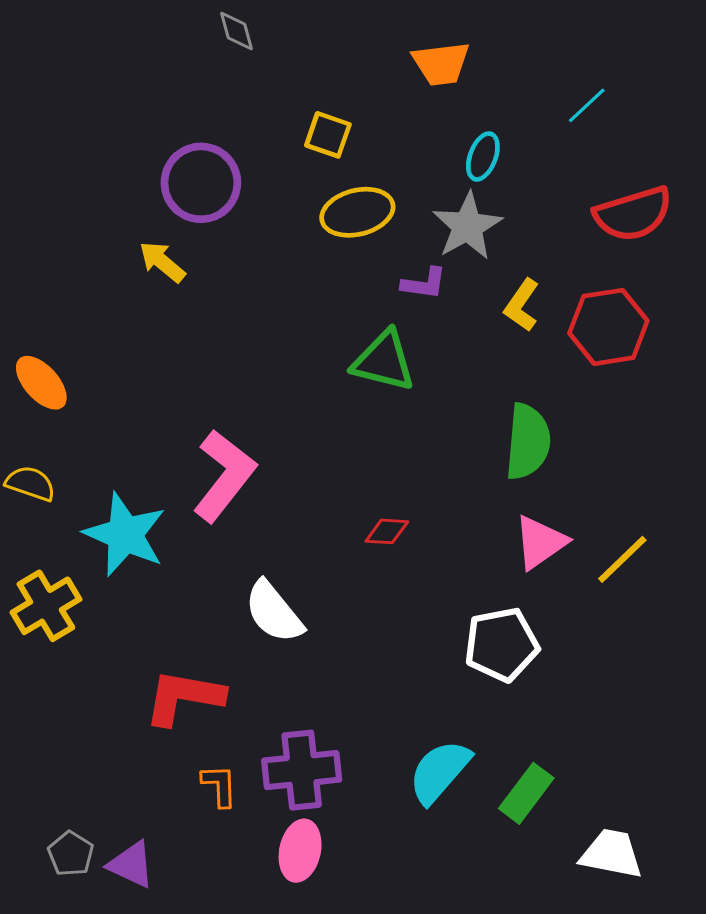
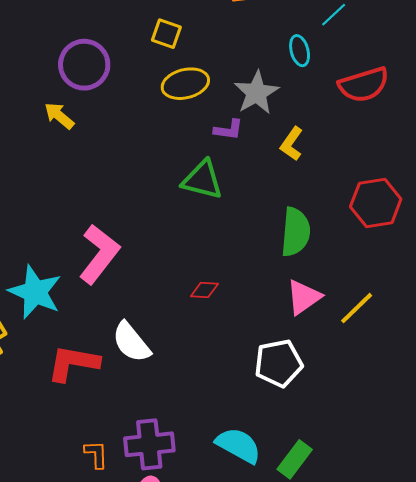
cyan ellipse: (483, 156) -> (300, 51), moved, turned -36
red hexagon: (608, 327) -> (376, 203), moved
red L-shape: (184, 697) -> (73, 363), moved
cyan semicircle: (440, 772) -> (238, 445), turned 78

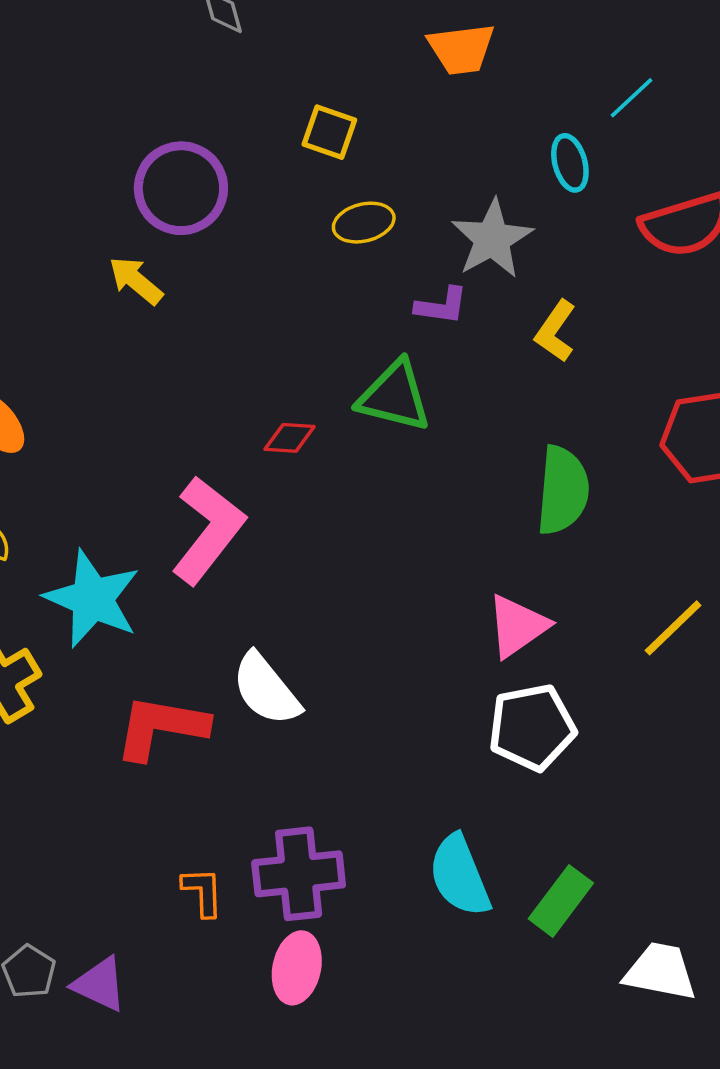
yellow ellipse: (185, 84) -> (364, 223), size x0.7
red diamond: (204, 290) -> (290, 438), moved
pink triangle: (304, 297) -> (517, 626), moved
cyan semicircle: (238, 445) -> (460, 876), turned -141

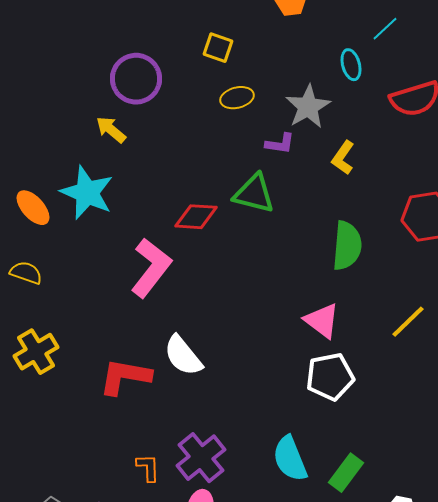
red diamond: (290, 438) -> (196, 217), size x1.5
cyan star: (92, 599) -> (87, 193), moved
pink triangle: (517, 626) -> (322, 321), turned -48
purple cross: (299, 874) -> (201, 458), turned -33

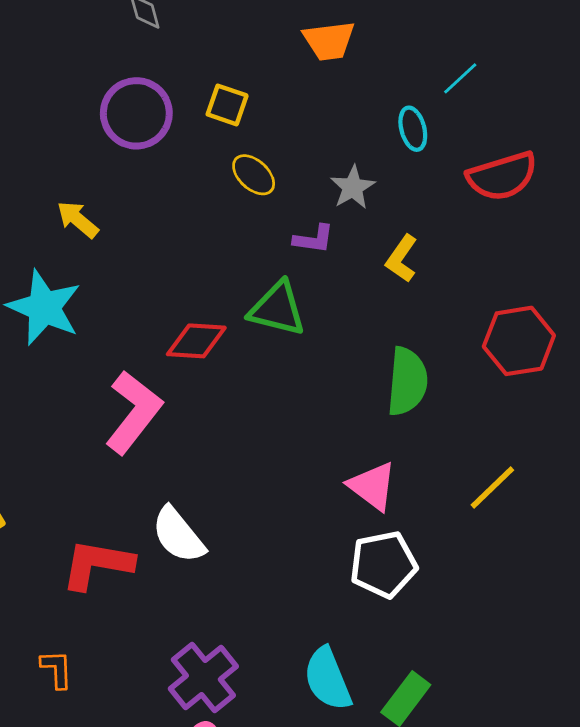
purple circle: (136, 79) -> (136, 113), moved
yellow ellipse: (237, 98) -> (254, 175), turned 56
gray star: (308, 107) -> (353, 187), size x0.7
orange L-shape: (148, 468) -> (57, 669), moved

